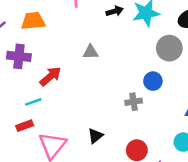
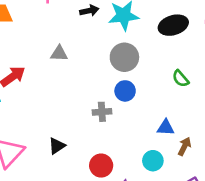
gray circle: (169, 48) -> (124, 57), moved

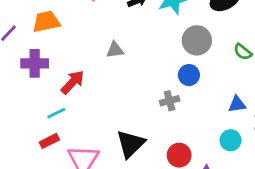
gray circle: (124, 57) -> (197, 40), moved
black triangle: (57, 146) -> (131, 144), size x1.6

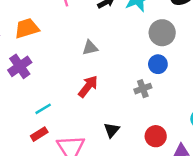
purple cross: (35, 63) -> (20, 66), turned -30
red arrow: (73, 82) -> (88, 86), moved
black triangle: (131, 144) -> (112, 130), size x0.6

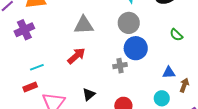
gray circle: (162, 33) -> (129, 23), moved
gray triangle: (90, 48) -> (84, 25), size x1.5
blue circle: (158, 64) -> (136, 48), size x1.5

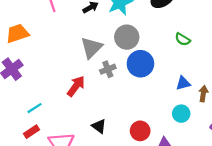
gray triangle: (84, 25) -> (91, 48), moved, turned -30
gray cross: (120, 66) -> (108, 69), moved
black triangle: (89, 94) -> (99, 126), turned -32

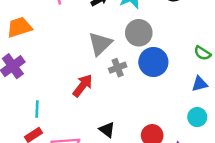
green semicircle: (183, 39) -> (202, 53), moved
cyan line: (35, 108) -> (37, 109), turned -56

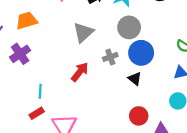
gray triangle: (100, 44) -> (83, 32), moved
black triangle: (107, 130) -> (135, 79), moved

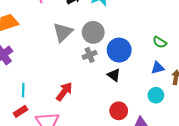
gray circle: (129, 27) -> (93, 32), moved
red arrow: (80, 72) -> (64, 92), moved

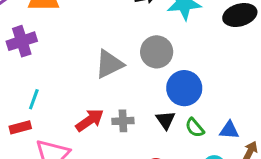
gray triangle: (63, 32) -> (109, 64), moved
green semicircle: (160, 42) -> (195, 128), moved
gray cross: (90, 55) -> (123, 121), moved

